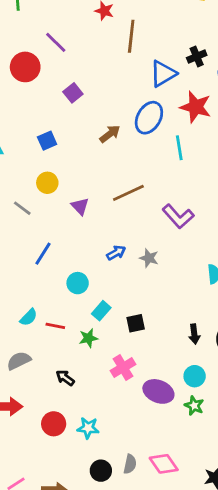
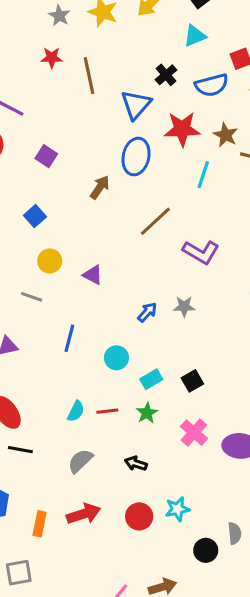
cyan line: (179, 148) -> (203, 175), moved, turned 45
brown line: (128, 193) -> (155, 221), moved
cyan rectangle: (101, 311) -> (151, 379), turned 36

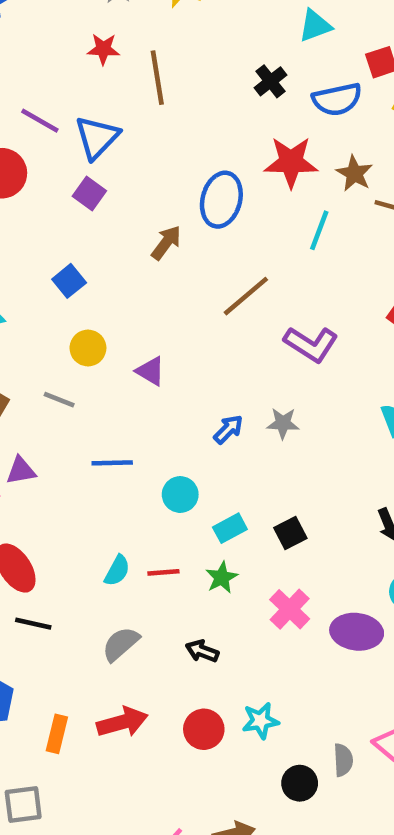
blue triangle: (136, 105) -> (97, 137), moved
blue line: (69, 338) -> (112, 463), turned 72

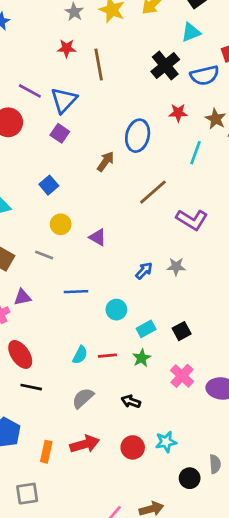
black cross: (271, 81) -> (165, 65), size x1.5
red star: (291, 162) -> (178, 113), size x0.6

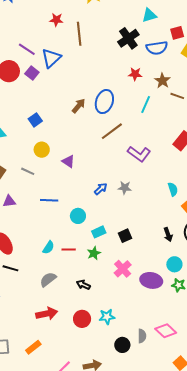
purple square: (60, 133) -> (32, 73), moved
blue ellipse: (138, 136) -> (104, 102), moved
orange rectangle: (46, 452) -> (33, 347), moved, turned 35

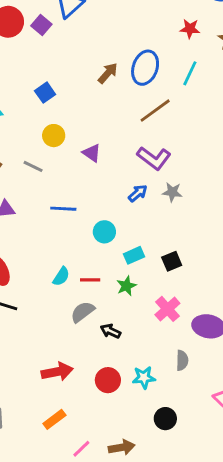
cyan line: (146, 105) -> (190, 73), moved
purple L-shape: (139, 154) -> (154, 158), moved
gray semicircle: (48, 279) -> (83, 312), moved
gray semicircle: (142, 336) -> (182, 360), moved
orange rectangle: (33, 347) -> (54, 419), moved

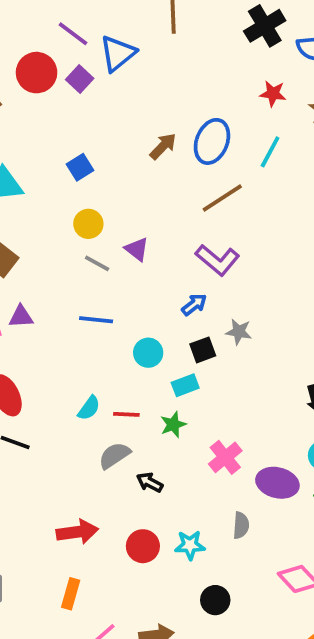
gray line: (33, 166) -> (97, 263), moved
gray star: (172, 192) -> (239, 332), moved
black square: (172, 261) -> (203, 350), moved
orange rectangle: (54, 419) -> (71, 594), turned -40

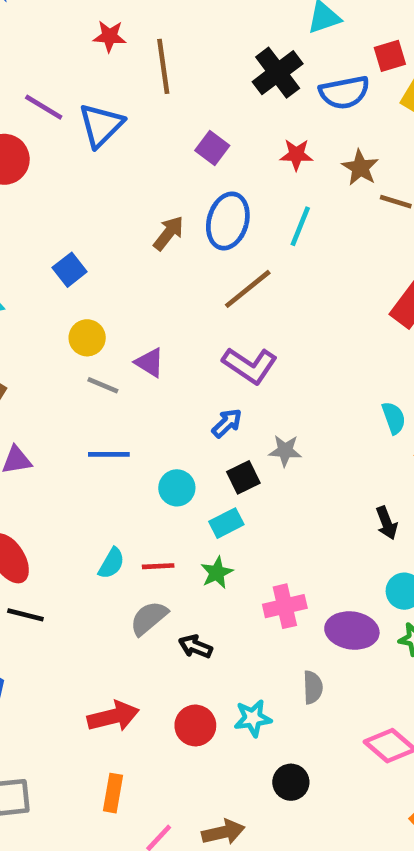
purple square: (80, 79) -> (212, 148), moved
pink cross: (225, 457) -> (285, 606), turned 32

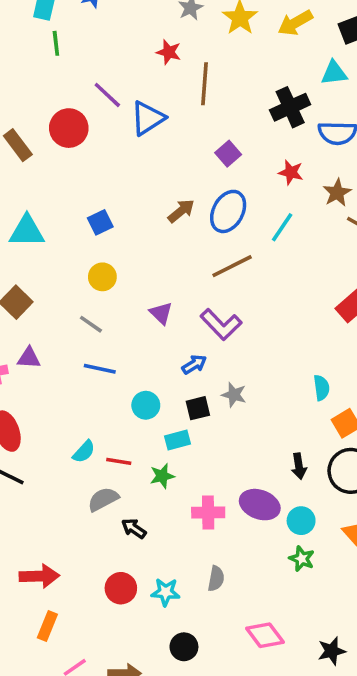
purple triangle: (150, 363) -> (161, 313), moved
gray line: (103, 385) -> (91, 324), moved
purple ellipse: (352, 631) -> (260, 505), moved
red arrow: (113, 716) -> (39, 576), moved

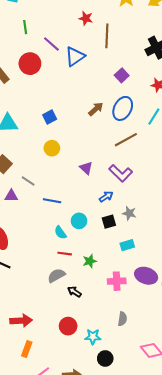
green line: (56, 43) -> (25, 27), moved
gray line: (91, 324) -> (28, 181), moved
cyan rectangle: (178, 440) -> (127, 245), moved
cyan semicircle: (84, 452) -> (60, 233), moved, turned 104
cyan star: (166, 592) -> (93, 337), moved

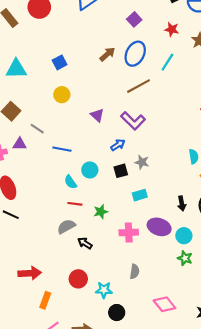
orange rectangle: (27, 349) -> (45, 300), moved

